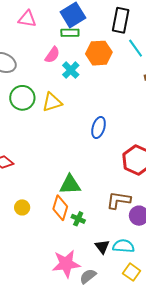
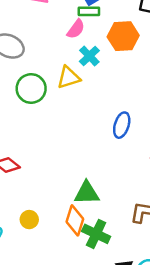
pink semicircle: (52, 55) -> (76, 29), moved
yellow triangle: (52, 102) -> (69, 78), moved
green cross: (78, 219) -> (96, 234), size x1.6

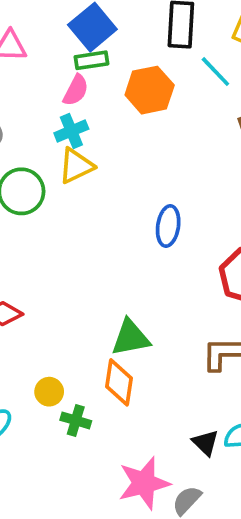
cyan cross: (89, 56) -> (71, 131), moved, turned 30
green cross: (96, 234) -> (76, 420), moved, size x0.7

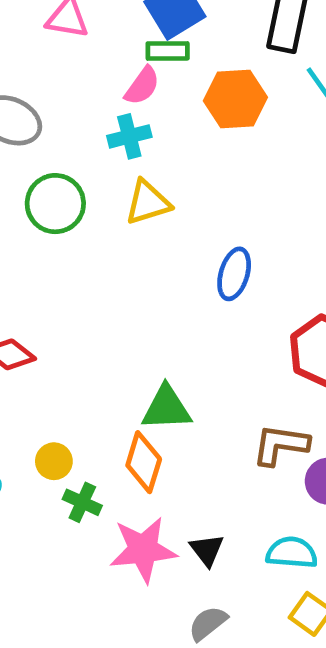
yellow triangle: (76, 166) -> (148, 202), moved
black triangle: (206, 443) -> (207, 550), moved
pink star: (144, 483) -> (143, 550), moved

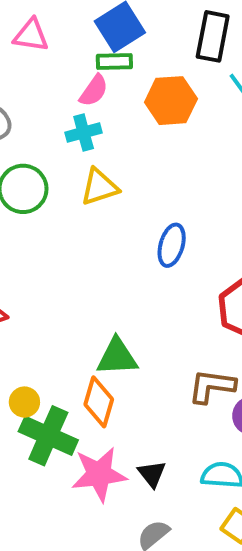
green cross: (82, 502) -> (48, 436), size x1.8

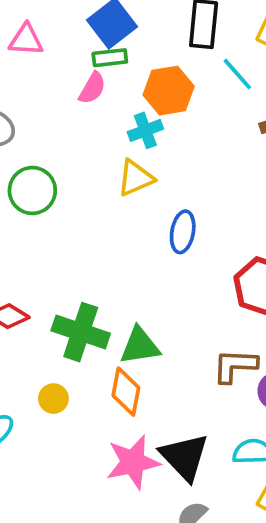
cyan cross: (84, 133) -> (145, 130), moved
yellow triangle: (99, 187) -> (135, 178), moved
green cross: (48, 436) -> (81, 332), moved
black triangle: (152, 474) -> (185, 457), size x1.8

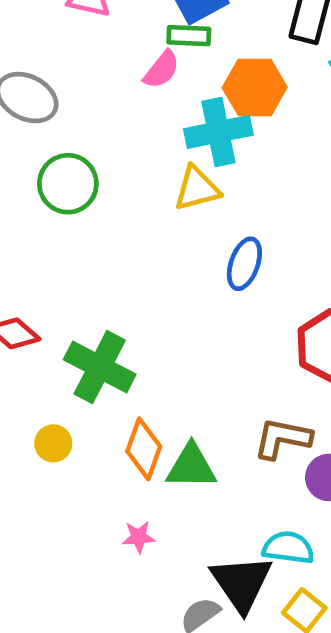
cyan cross: (145, 130) -> (218, 132), size x1.5
green triangle: (140, 346) -> (191, 466), moved
black triangle: (185, 457) -> (241, 583), moved
pink star: (133, 462) -> (139, 537), size x0.5

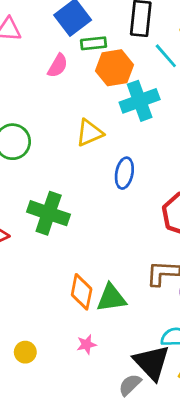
green rectangle: (189, 36) -> (94, 43), moved
cyan cross: (218, 132) -> (140, 101), moved
green cross: (100, 367) -> (49, 213), moved
yellow circle: (53, 443) -> (25, 352), moved

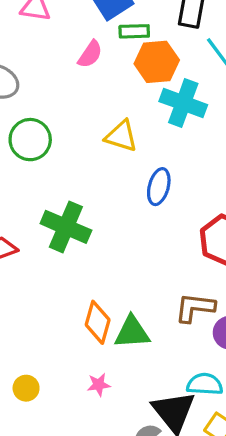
cyan cross: (140, 101) -> (183, 103), turned 36
yellow triangle: (89, 133) -> (121, 136), turned 36

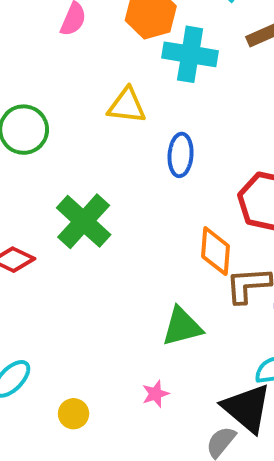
green cross: (66, 227) -> (84, 221), turned 30
orange diamond: (98, 322) -> (216, 251), moved

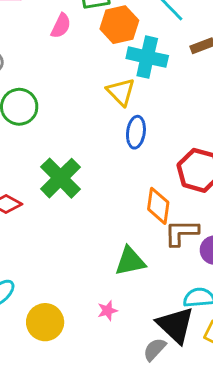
yellow triangle: (127, 106) -> (121, 92), moved, turned 36
yellow circle: (74, 414) -> (45, 322), size x1.6

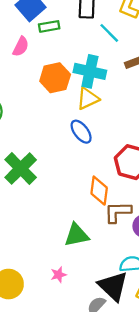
orange hexagon: (119, 25) -> (55, 78), moved
yellow triangle: (121, 92) -> (88, 98), moved, turned 50
blue ellipse: (136, 132) -> (81, 132), turned -45

